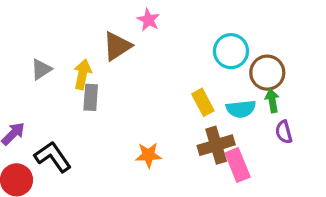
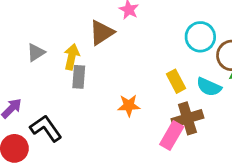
cyan semicircle: (241, 109) -> (209, 87), turned 30
orange star: (148, 155) -> (129, 105), moved
pink rectangle: (238, 165) -> (172, 136), moved, turned 52

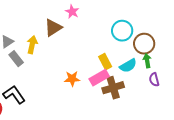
gray rectangle: (79, 77) -> (16, 59), moved, turned -42
cyan semicircle: (209, 87) -> (128, 66), turned -54
pink rectangle: (172, 136) -> (99, 78), moved, turned 30

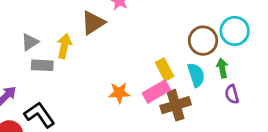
cyan circle: (122, 31) -> (235, 31), moved
brown circle: (144, 44) -> (203, 41), moved
gray rectangle: (16, 59) -> (42, 65), turned -49
cyan semicircle: (128, 66) -> (196, 75), turned -78

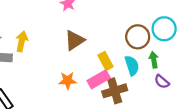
brown triangle: (93, 23) -> (75, 40), moved
purple semicircle: (232, 94) -> (162, 82), turned -35

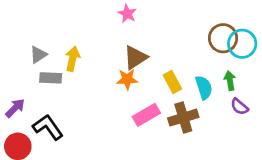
brown circle: (138, 37) -> (223, 38), moved
pink rectangle: (99, 79) -> (146, 115), moved
orange star: (68, 80) -> (127, 79), moved

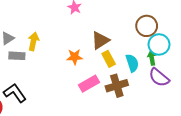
cyan circle: (242, 44) -> (159, 44), moved
brown triangle: (135, 57) -> (100, 40), moved
purple semicircle: (239, 107) -> (159, 77), size x1.5

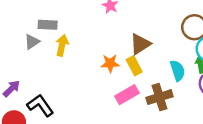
gray rectangle: (17, 56) -> (48, 25), moved
yellow rectangle: (109, 59) -> (134, 66), moved

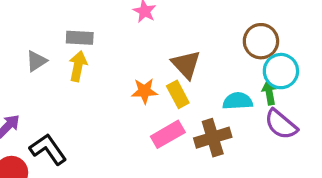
gray rectangle: (48, 25) -> (80, 38), moved
brown triangle: (140, 44) -> (186, 64), turned -40
cyan semicircle: (178, 71) -> (238, 101), turned -75

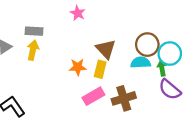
brown circle: (261, 41) -> (147, 45), moved
yellow rectangle: (178, 94) -> (100, 69), turned 42
cyan semicircle: (238, 101) -> (141, 63), moved

